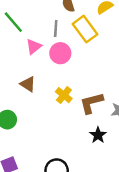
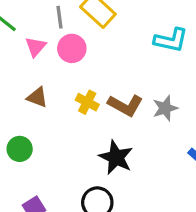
brown L-shape: (91, 103) -> (125, 105), turned -125
black star: (98, 135) -> (116, 157), moved, size x1.5

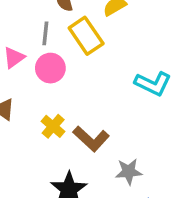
gray star: (165, 108) -> (129, 172), moved

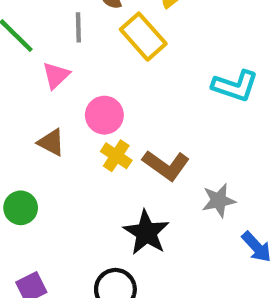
gray line: (45, 33) -> (78, 27), moved
pink circle: (50, 68) -> (104, 115), moved

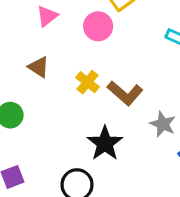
pink circle: (104, 115) -> (98, 26), moved
gray star: (219, 200) -> (163, 124), turned 30

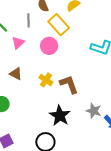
brown L-shape: (125, 93) -> (69, 84), turned -145
gray star: (163, 124) -> (94, 111), moved

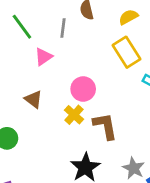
yellow rectangle: (59, 25) -> (126, 52), moved
pink circle: (49, 46) -> (83, 89), moved

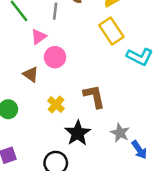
pink circle: (83, 89) -> (55, 57), moved
yellow cross: (74, 115) -> (56, 105), moved

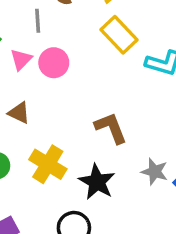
pink circle: (55, 57) -> (54, 63), moved
yellow cross: (56, 105) -> (48, 164), moved, size x1.5

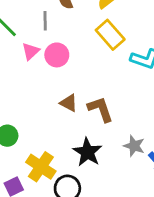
brown triangle: (19, 113) -> (69, 103), moved
yellow cross: (48, 164) -> (41, 167), moved

